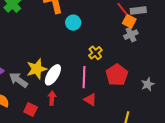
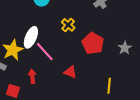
white ellipse: (53, 75) -> (31, 37), moved
pink line: (84, 77) -> (45, 52), moved, turned -35

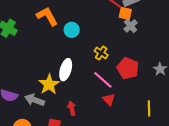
pink line: (45, 52) -> (103, 80), moved
red triangle: (70, 72) -> (109, 99), turned 32

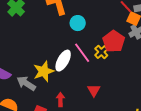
red pentagon: (128, 68) -> (114, 41), moved
pink line: (103, 80) -> (82, 53), moved
red triangle: (109, 99) -> (94, 90), moved

